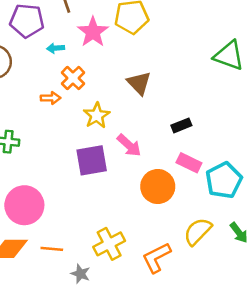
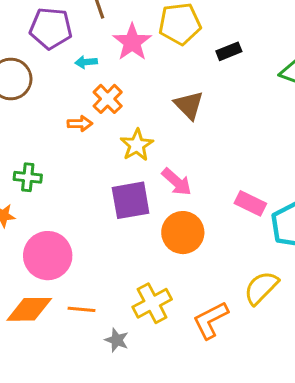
black rectangle: (181, 125) -> (229, 51), moved
orange circle: (158, 187) -> (183, 233), moved

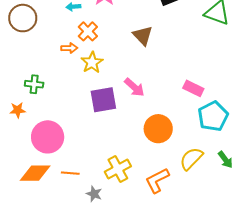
yellow star: (137, 145) -> (92, 63), moved
pink rectangle: (250, 203) -> (193, 88), moved
orange circle: (183, 233) -> (158, 129), moved

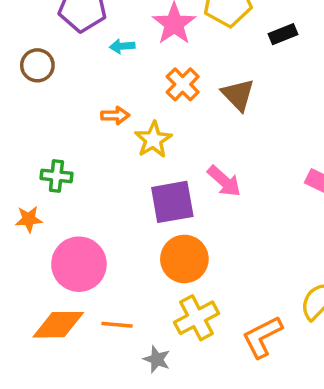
brown circle: (23, 18) -> (37, 65), size x0.7
orange cross: (88, 31) -> (183, 84), moved
orange circle: (158, 129) -> (184, 259), moved

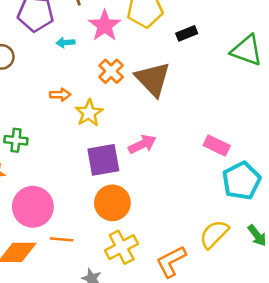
brown triangle: (238, 95) -> (153, 79), size x1.4
pink arrow: (224, 181) -> (142, 144), turned -68
orange line: (117, 325) -> (62, 239), moved

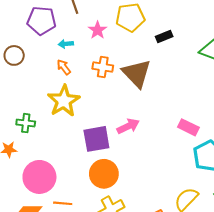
pink star: (105, 26) -> (98, 30), size x0.7
orange cross: (111, 71) -> (103, 67), turned -36
orange arrow: (60, 95) -> (64, 67), moved, turned -126
yellow star: (89, 113) -> (64, 101), moved, size x1.4

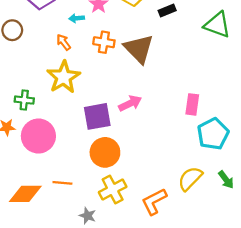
cyan arrow: (66, 44) -> (77, 18), moved
pink rectangle: (188, 127) -> (192, 104), turned 72
pink circle: (39, 177) -> (38, 136), moved

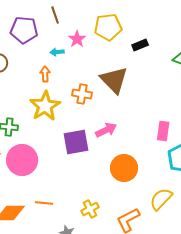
orange arrow: (64, 42) -> (45, 74), turned 35
orange cross: (104, 42) -> (82, 94), moved
orange circle: (105, 152) -> (124, 168), moved
yellow cross: (113, 189) -> (90, 209), size x0.7

